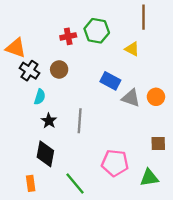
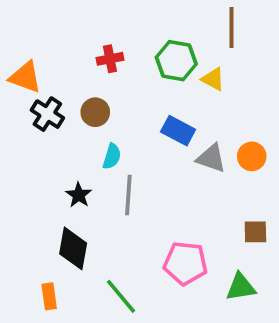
green hexagon: (97, 31) -> (176, 61), moved
cyan semicircle: (40, 97) -> (112, 156), moved

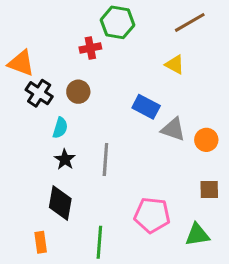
brown line: (231, 27) -> (190, 22), turned 60
green hexagon: (176, 61) -> (117, 22), moved
cyan semicircle: (112, 156) -> (60, 128), moved
orange circle: (252, 156) -> (206, 140), moved
green line: (121, 296) -> (99, 242), turned 44

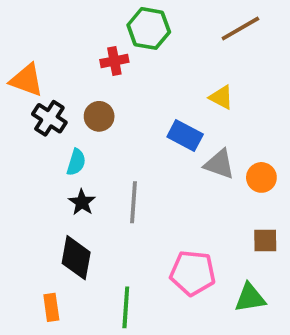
yellow triangle: (175, 65) -> (221, 97), moved

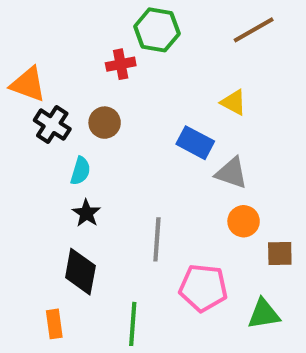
orange circle: (261, 177) -> (244, 221), moved
gray line: (133, 202) -> (157, 239), moved

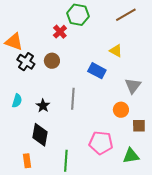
red cross: (121, 64) -> (60, 32), turned -32
cyan semicircle: (80, 171) -> (17, 101), moved
gray triangle: (231, 173) -> (133, 86), moved, turned 48
gray line: (157, 239) -> (73, 99), moved

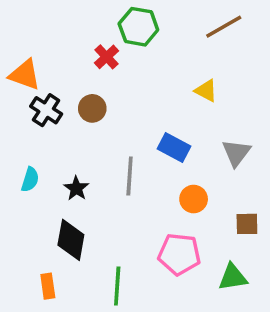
blue rectangle: (97, 71) -> (174, 148), moved
orange circle: (121, 110) -> (194, 199), moved

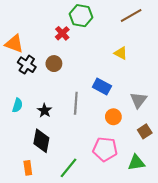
gray triangle: (236, 153) -> (138, 100), moved
brown square: (247, 224) -> (145, 131), turned -32
green line: (117, 286) -> (69, 168), turned 35

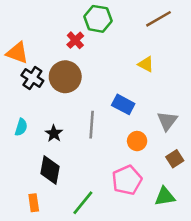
brown circle: (54, 64) -> (65, 77), size x1.6
pink pentagon: (105, 149) -> (127, 180), turned -30

